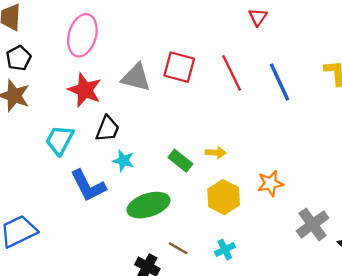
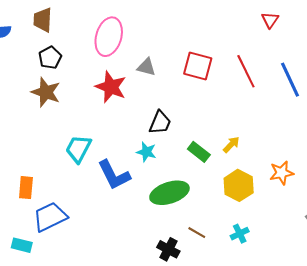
gray triangle: (136, 77) -> (146, 67), moved, size x0.7
black trapezoid: (107, 129) -> (160, 123), moved
cyan trapezoid: (60, 140) -> (78, 149), moved
yellow arrow: (216, 153) -> (231, 145), turned -48

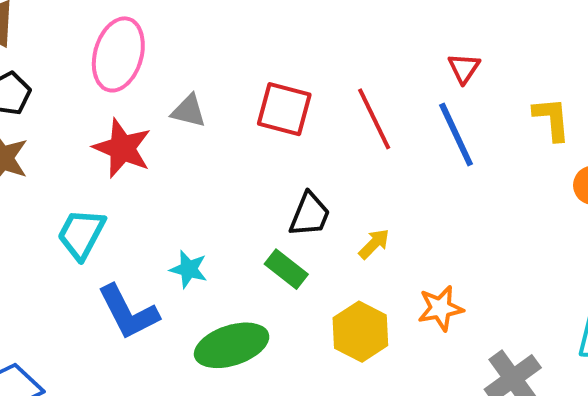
red triangle: (270, 20) -> (464, 68), moved
black trapezoid: (160, 123) -> (310, 215), moved
yellow arrow: (231, 145) -> (374, 244), moved
cyan trapezoid: (78, 149) -> (81, 234), moved

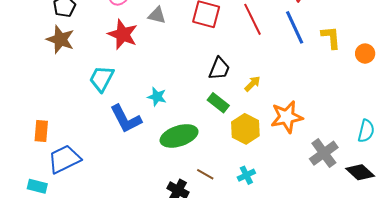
yellow L-shape: (552, 119) -> (331, 37), moved
green rectangle: (286, 269) -> (218, 103), moved
orange star: (440, 308) -> (287, 117), size x1.4

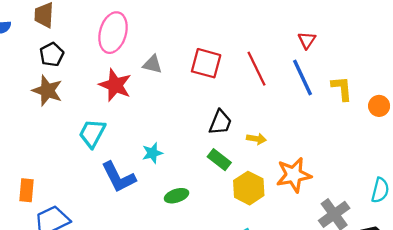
yellow arrow: (252, 84) -> (256, 139), turned 54
cyan star: (157, 97) -> (152, 153), turned -30
green ellipse: (179, 136) -> (177, 196), size x0.6

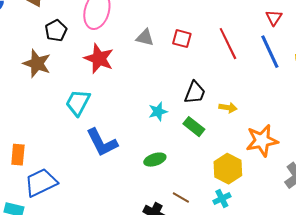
black pentagon: (52, 54) -> (56, 31), moved
red square: (206, 63) -> (182, 39), size x0.7
gray triangle: (152, 64) -> (145, 38), moved
cyan star: (152, 153) -> (158, 112), moved
yellow hexagon: (249, 188) -> (228, 169), moved

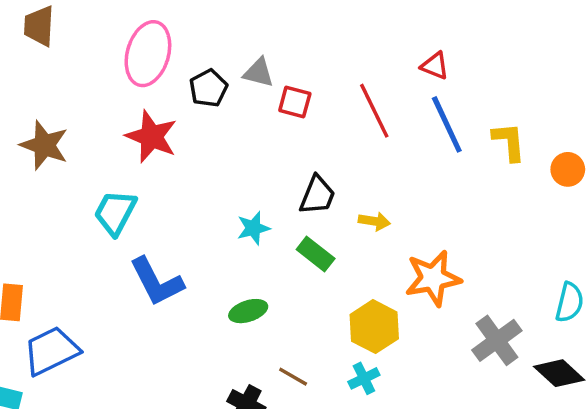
red triangle: (274, 18) -> (435, 66), moved, turned -42
black pentagon: (56, 31) -> (208, 88), moved
gray triangle: (145, 38) -> (259, 73), moved

